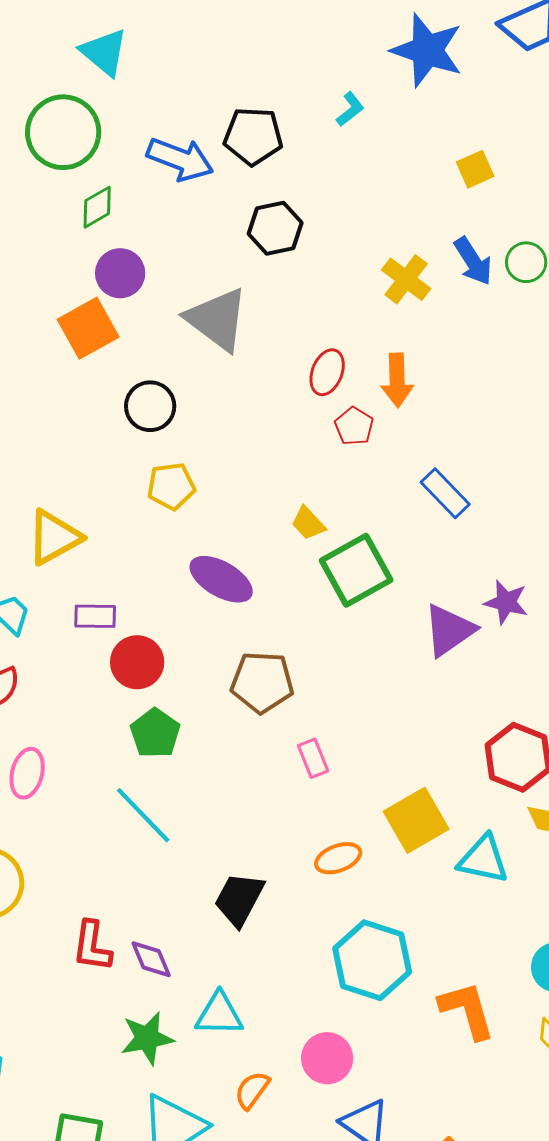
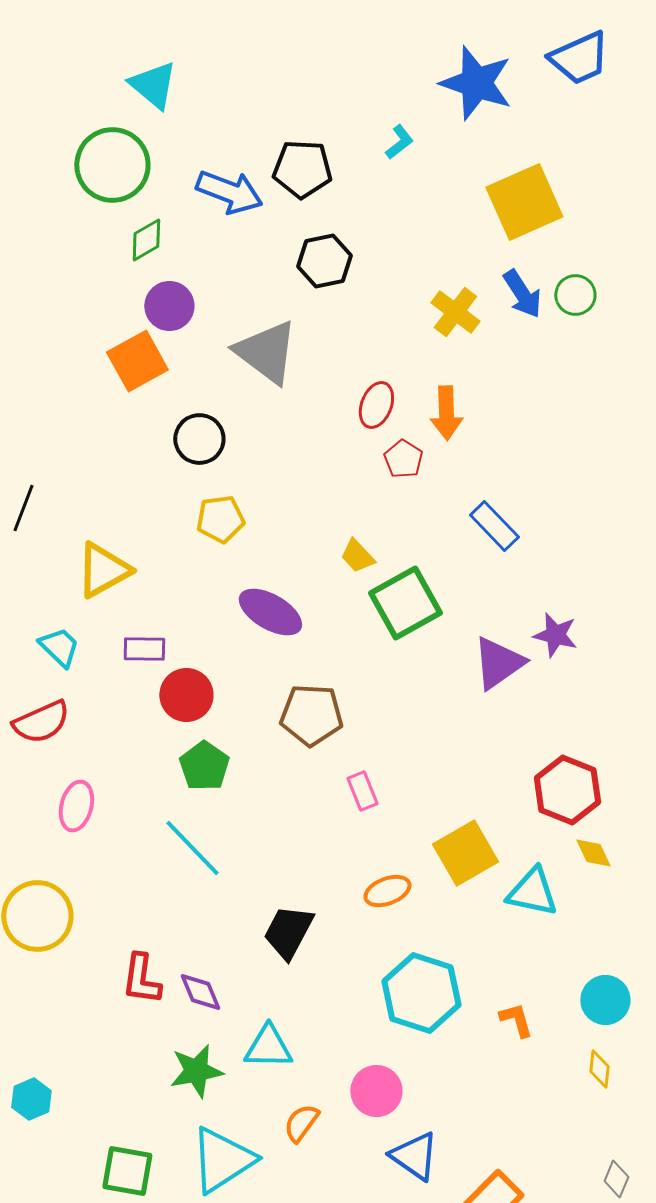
yellow square: (475, 169) -> (524, 202), size x2.0
orange L-shape: (467, 1010) -> (516, 1020), moved, size x0.6

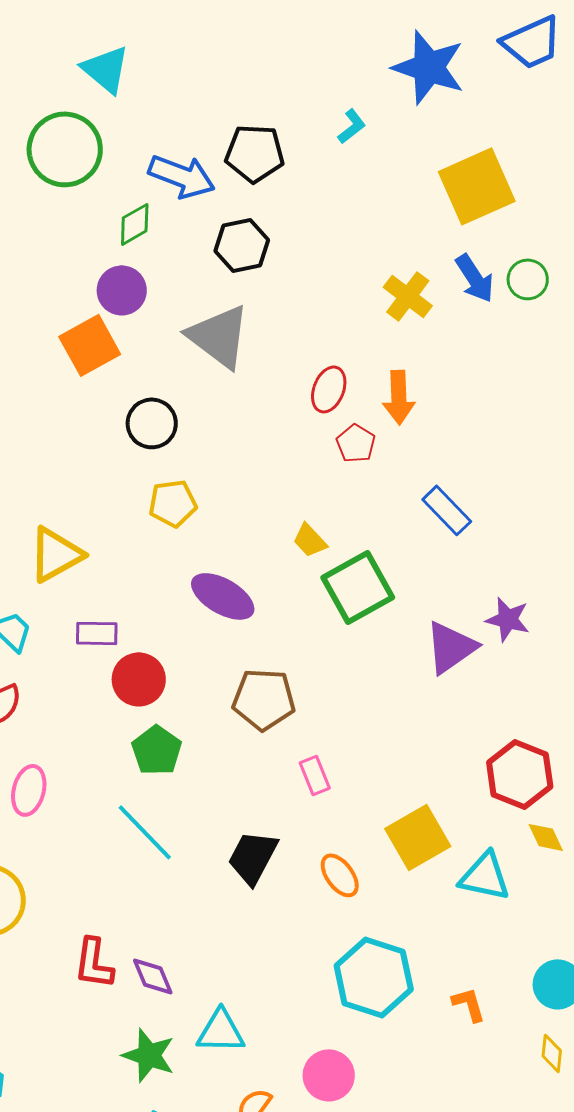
green diamond: (146, 240) -> (135, 224), moved
black hexagon: (324, 261) -> (242, 245), moved
orange ellipse: (387, 891) -> (340, 875), turned 75
black trapezoid: (288, 932) -> (253, 857), moved
green star: (196, 1071) -> (149, 1055), turned 30

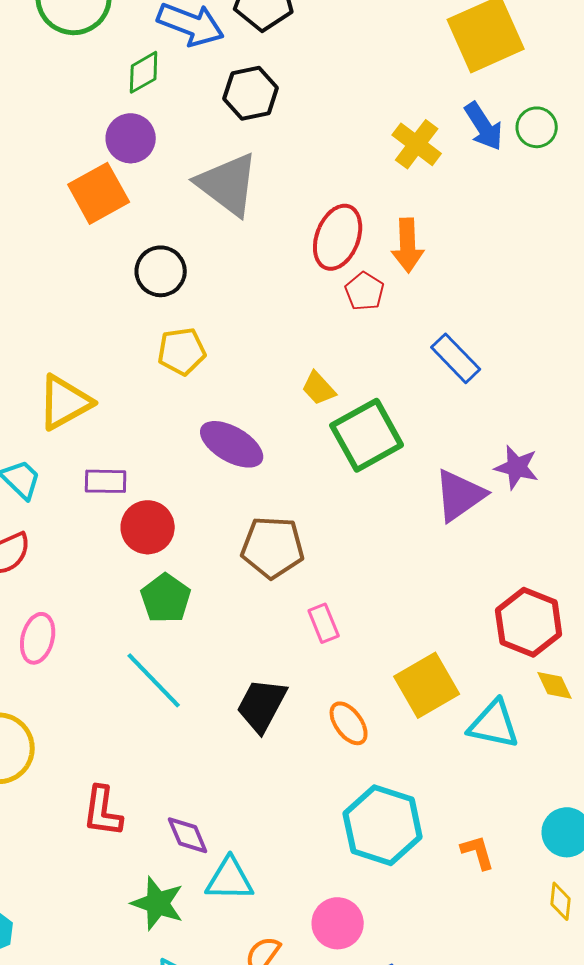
red ellipse: (329, 389) -> (338, 237), size x1.4
purple diamond: (153, 976) -> (188, 835), moved

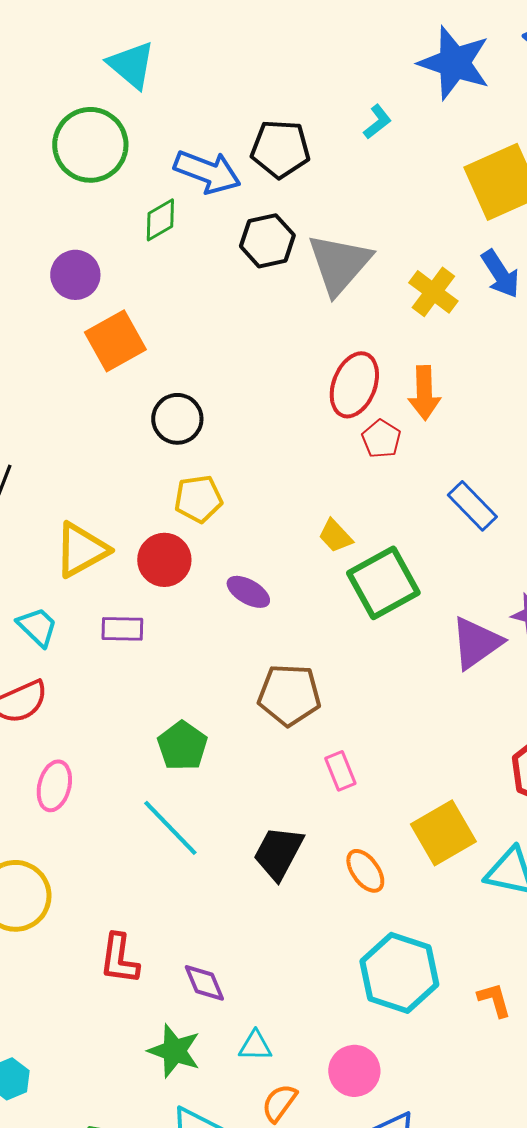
purple circle: (131, 138) -> (75, 275), moved
gray triangle: (228, 184) -> (339, 264), moved, turned 34
purple ellipse: (232, 444) -> (248, 592), size x0.7
red circle: (148, 527) -> (164, 560), moved
cyan triangle: (230, 879) -> (255, 1046), moved, size x0.7

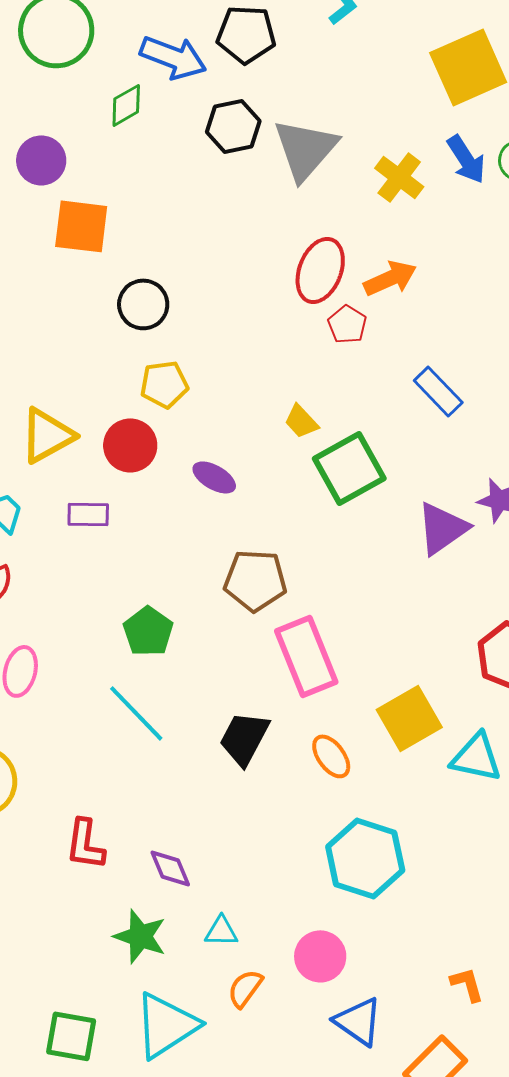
orange square: (115, 341) -> (81, 226), turned 36
orange arrow: (424, 393) -> (390, 278), turned -112
pink rectangle: (340, 771) -> (306, 656), size x2.0
orange L-shape: (494, 1000) -> (467, 984), moved

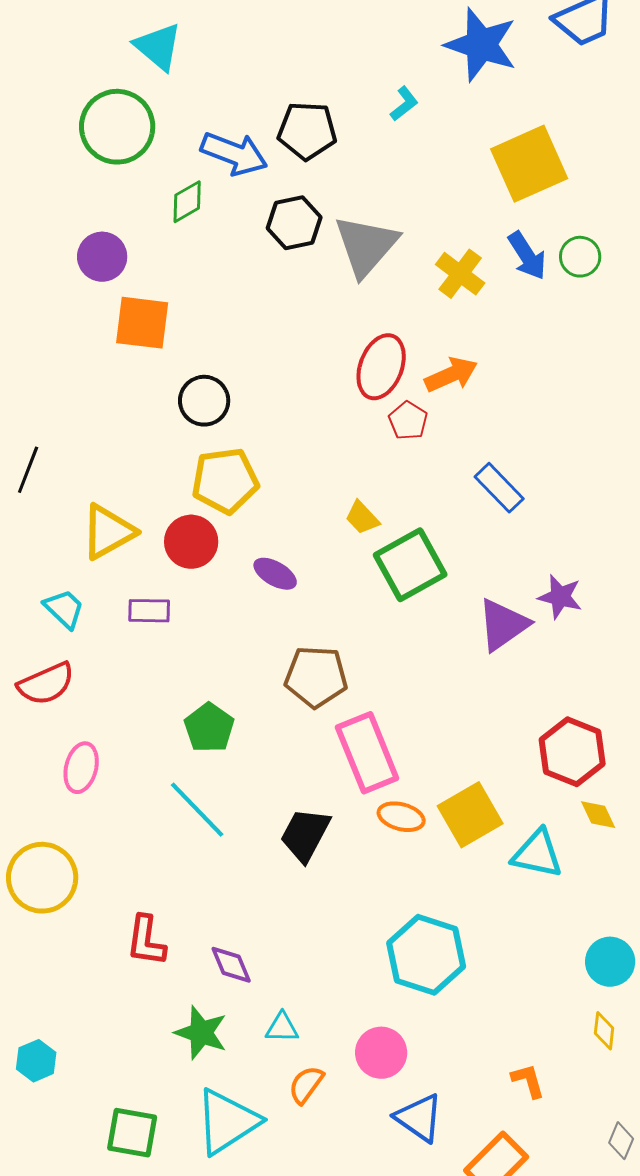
yellow pentagon: (164, 384) -> (225, 481), size x1.4
orange ellipse: (331, 756) -> (401, 817), moved, turned -39

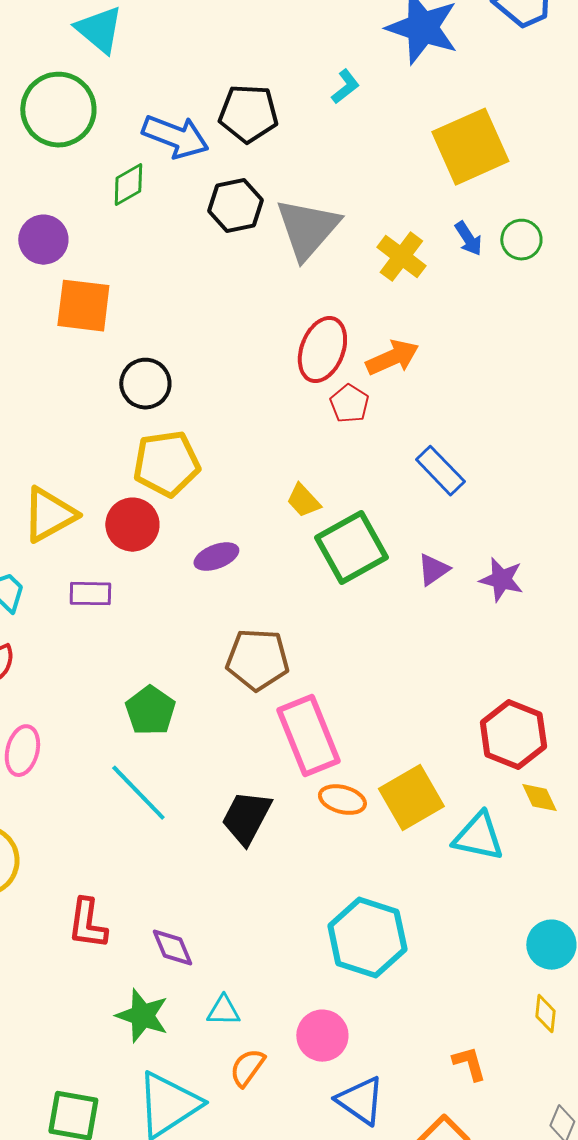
blue arrow: (527, 256) -> (468, 239), size x0.7
purple ellipse: (275, 574) -> (216, 557), turned -51
purple triangle: (503, 625) -> (433, 570), moved, size x0.6

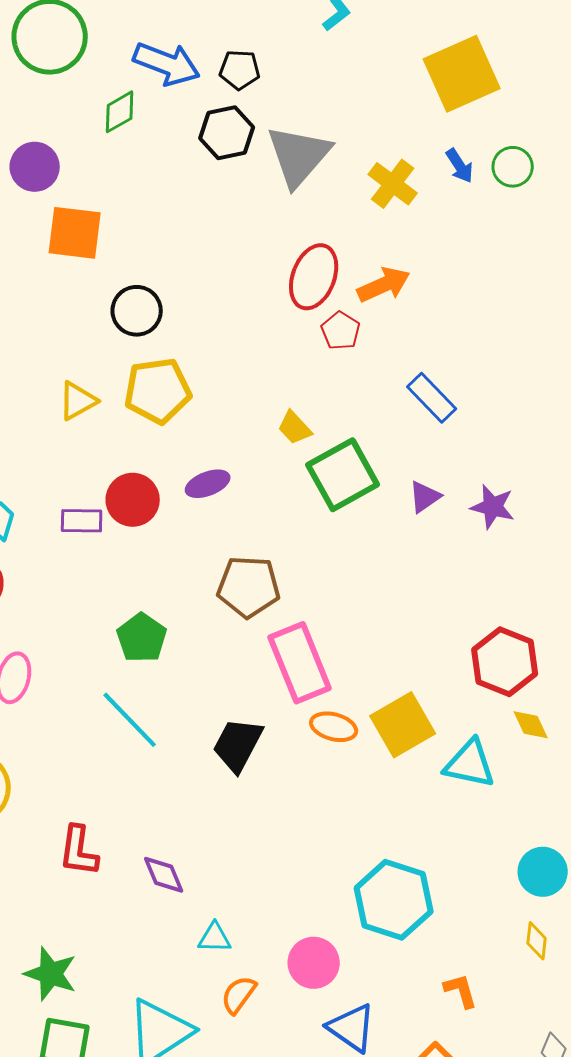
black pentagon: (248, 114) -> (240, 70), moved, size x0.7
yellow triangle: (49, 515) -> (78, 401), moved, size x0.7
red circle: (132, 525) -> (133, 500), moved
cyan hexagon: (367, 938) -> (394, 900), moved
green star: (142, 1016) -> (51, 974), moved

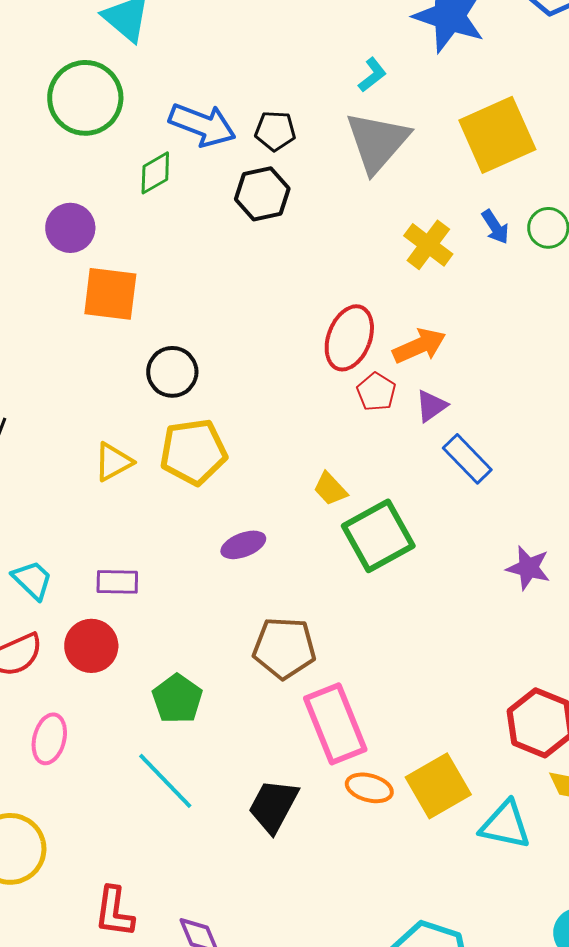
gray triangle: (299, 156) -> (377, 142), moved
purple triangle: (425, 497) -> (431, 406), moved
red circle: (133, 500) -> (91, 646), moved

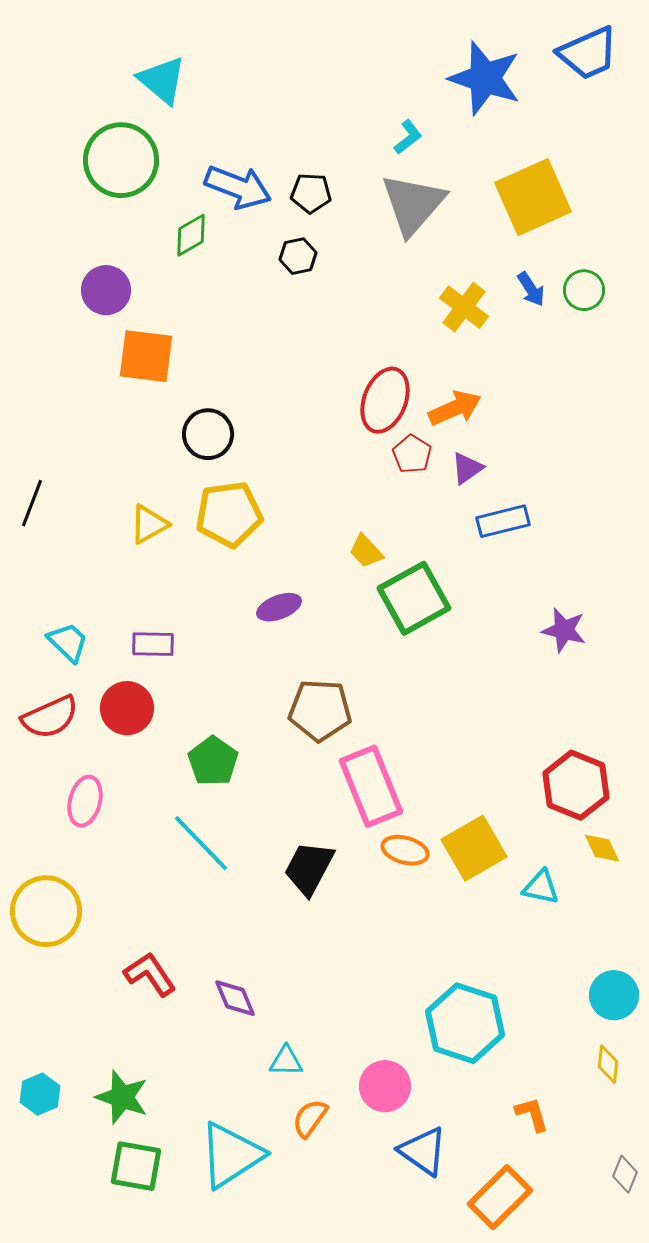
black hexagon: (262, 194) -> (298, 256), size x0.7
blue rectangle: (467, 459) -> (503, 521), turned -60
cyan triangle: (505, 825) -> (541, 887), size x0.7
red L-shape: (114, 912) -> (150, 974), turned 138

